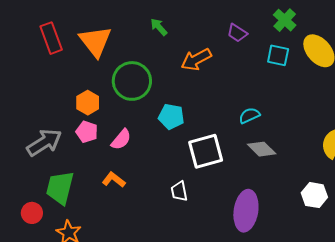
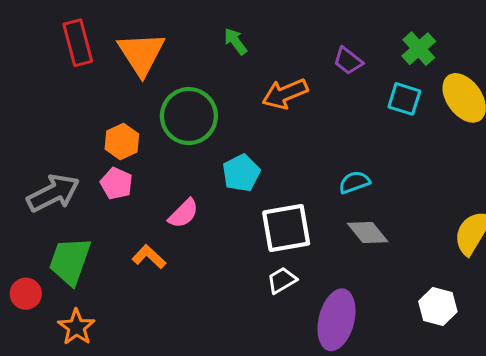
cyan pentagon: (171, 117) -> (241, 173), turned 30
pink semicircle: (121, 139) -> (183, 213), moved
white trapezoid: (179, 191) -> (282, 280), moved, turned 65

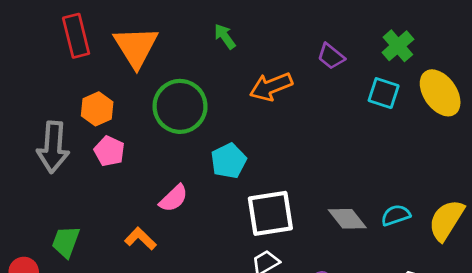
orange hexagon: (122, 141) -> (97, 109), moved
cyan semicircle: (354, 182) -> (396, 215), moved
pink pentagon: (117, 183) -> (109, 151), moved
gray arrow: (53, 193) -> (53, 147), moved, turned 120
green trapezoid: (70, 261) -> (66, 242), size x0.7

